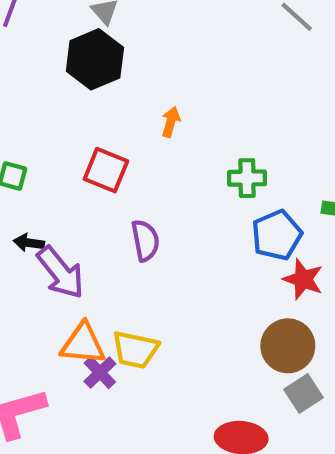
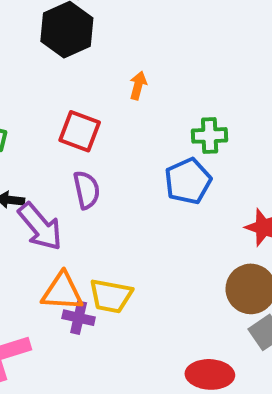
blue pentagon: (277, 235) -> (188, 181), moved
purple semicircle: (145, 241) -> (87, 190), moved
purple cross: (100, 373) -> (79, 318), turned -32

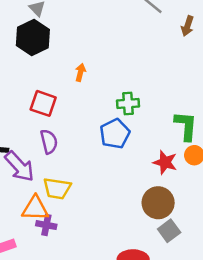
yellow trapezoid: (111, 296) -> (57, 188), moved

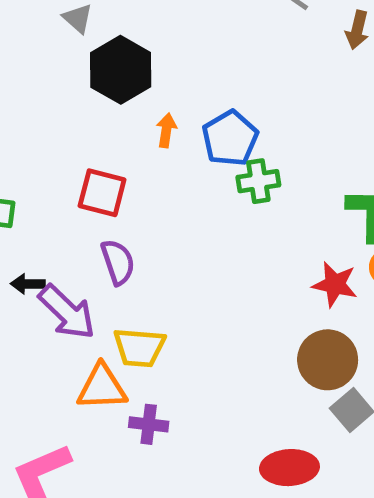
black hexagon: (33, 37) -> (121, 70), moved
blue pentagon: (115, 134) -> (230, 138), moved
purple cross: (46, 225) -> (149, 424), moved

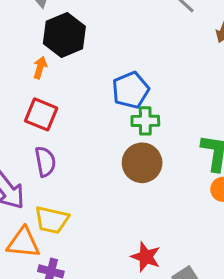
orange arrow: (166, 130) -> (40, 67), moved
red star: (335, 284) -> (146, 257), moved
brown circle: (328, 360) -> (142, 163), moved

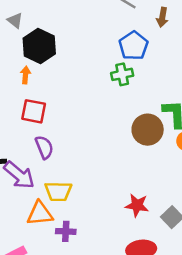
blue pentagon: (130, 90) -> (134, 46), moved
green cross: (145, 121) -> (122, 74), moved
brown circle: (142, 163) -> (148, 130), moved

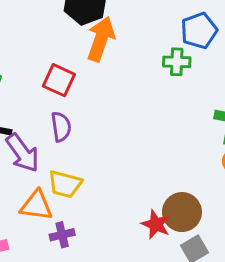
orange arrow: (25, 75) -> (101, 39), moved, size x2.0
brown circle: (148, 130) -> (182, 212), moved
purple cross: (66, 231) -> (62, 235), turned -30

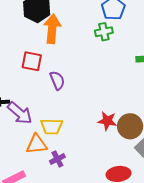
purple semicircle: (61, 127) -> (57, 80), moved
red star: (156, 224) -> (107, 121), moved

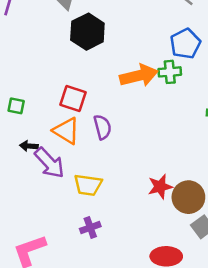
orange arrow: (52, 29) -> (139, 76), moved, turned 64
red star: (107, 121) -> (160, 187), turned -30
orange triangle: (37, 144) -> (66, 131), moved, turned 30

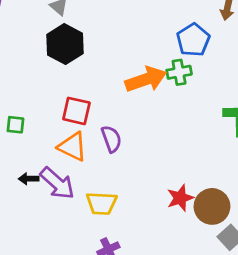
black hexagon: (87, 32) -> (65, 44), moved
black arrow: (29, 146) -> (29, 179), moved

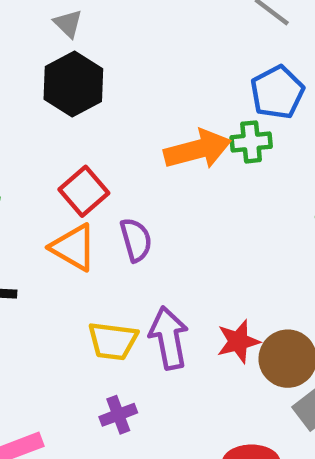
red square: (76, 111) -> (84, 191), turned 32
purple arrow: (57, 183) -> (169, 338), moved, turned -147

